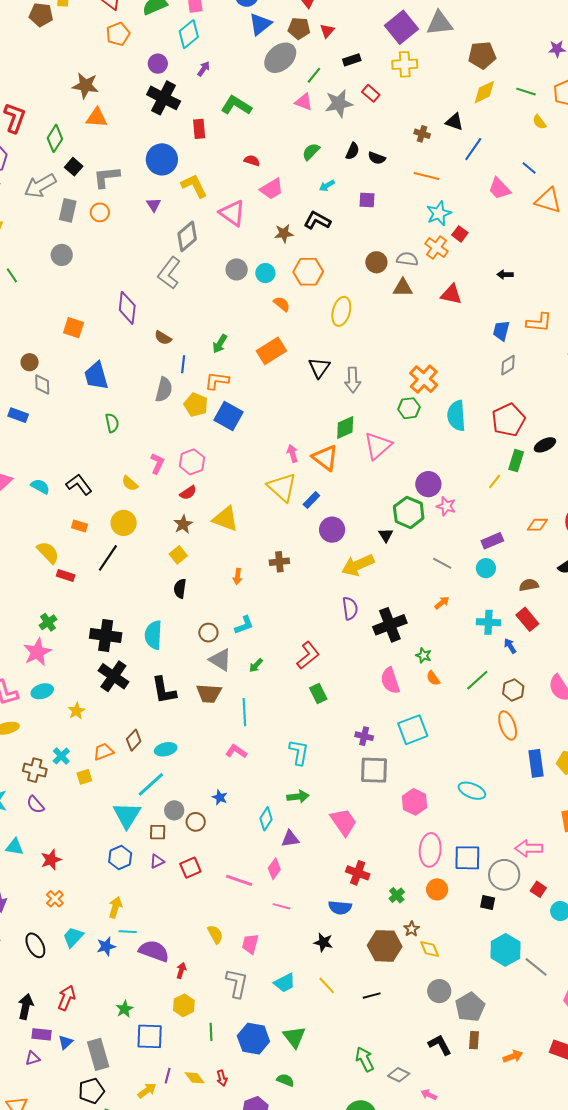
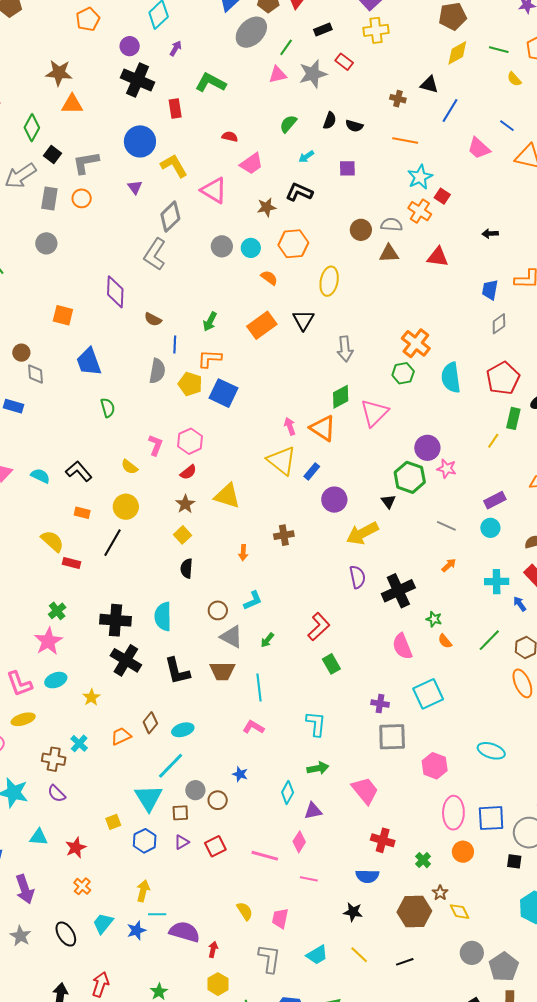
pink triangle: (304, 102) -> (278, 75), turned -30
black triangle: (319, 368) -> (303, 320), moved
yellow square: (84, 777) -> (113, 822), moved

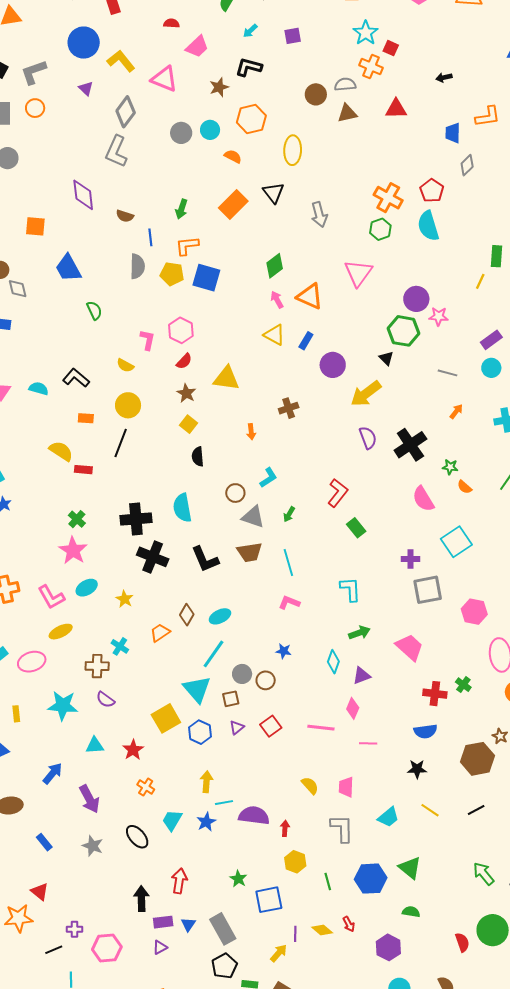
red pentagon: (503, 378) -> (432, 191), moved, size x0.7
green diamond: (341, 397) -> (275, 266), moved
yellow triangle: (282, 461) -> (274, 335), size x0.7
yellow square: (113, 822) -> (166, 718), size x1.8
green cross: (423, 860) -> (463, 685), moved

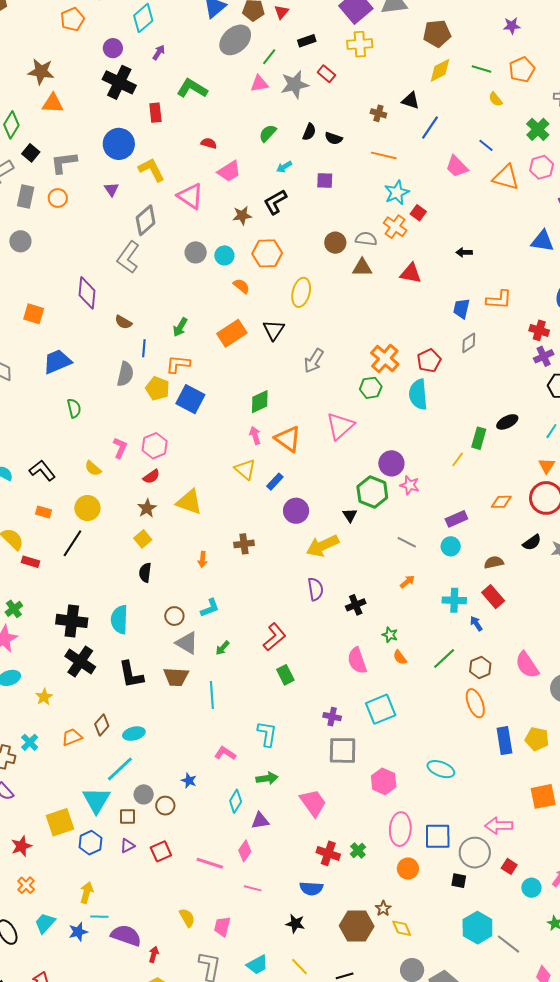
black L-shape: (249, 67) -> (275, 202), turned -56
gray arrow: (319, 214) -> (314, 361), turned 35
blue trapezoid: (68, 268) -> (57, 362), turned 84
black cross: (410, 445) -> (356, 605), size x0.6
pink L-shape: (289, 603) -> (225, 753), moved

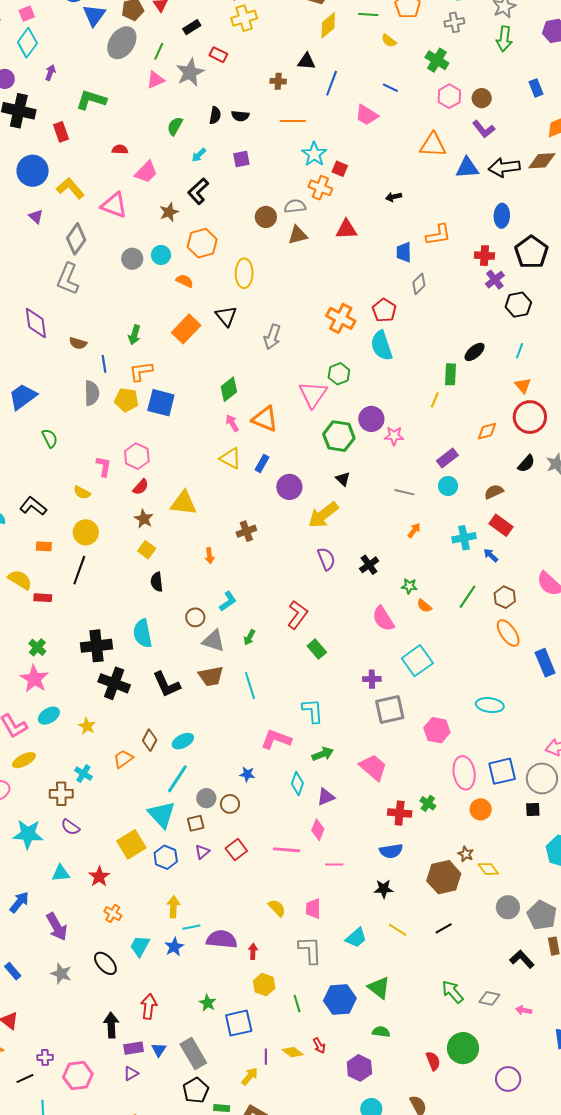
orange triangle: (506, 177) -> (433, 145), moved
green hexagon: (371, 388) -> (339, 374), moved
green hexagon: (372, 492) -> (339, 436), moved
pink L-shape: (225, 753) -> (276, 739), size x1.4

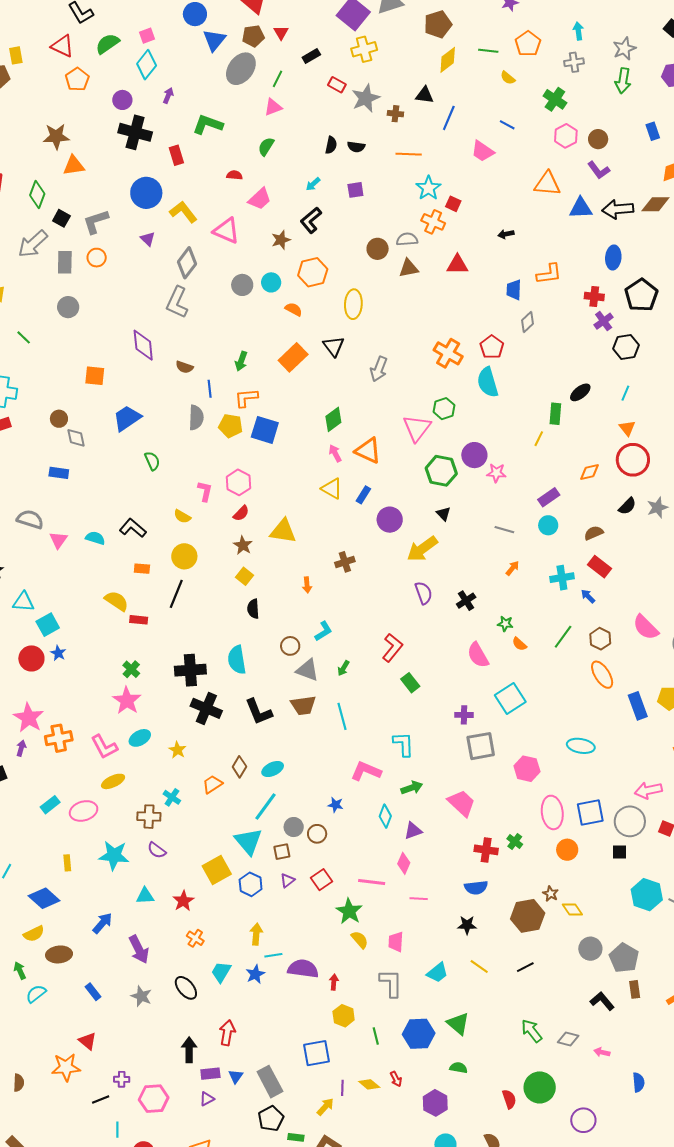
gray star: (190, 72) -> (366, 98), moved
green semicircle: (175, 126) -> (266, 147), moved
green star: (208, 1003) -> (349, 911), moved, size x1.5

